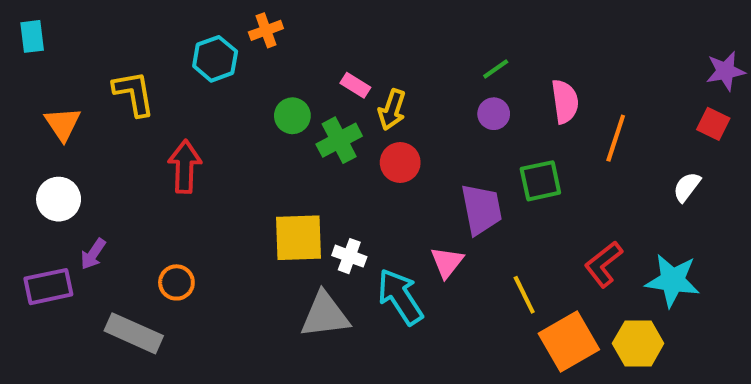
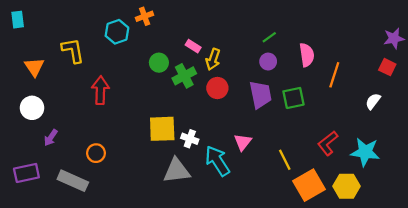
purple trapezoid: (481, 209) -> (260, 95), moved
purple rectangle: (48, 287) -> (26, 173), moved

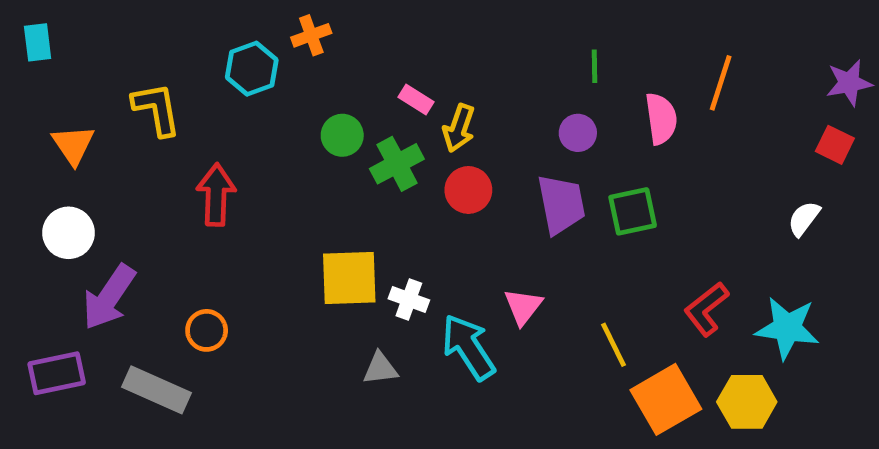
green line: (269, 37) -> (594, 66), moved, turned -56
orange line: (334, 75) -> (721, 83), moved
purple arrow: (51, 138) -> (109, 297), size x1.8
gray triangle: (177, 171) -> (380, 368), size x0.6

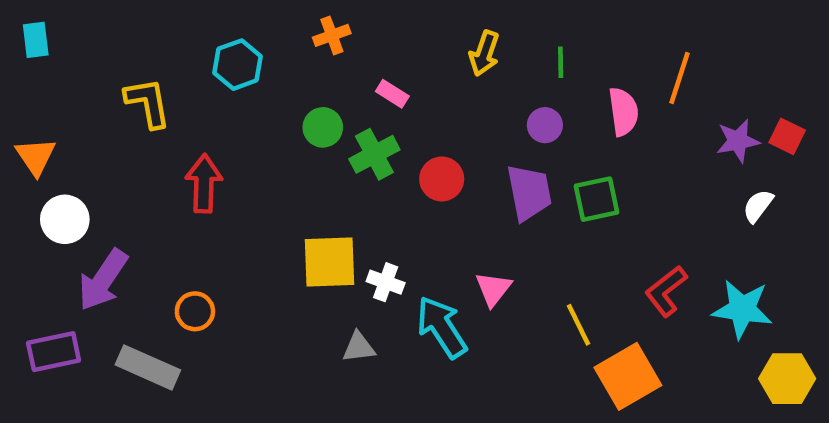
orange cross: (311, 35) -> (332, 35), moved
purple star: (849, 83) -> (738, 141), moved
yellow arrow: (459, 128) -> (484, 53), moved
orange triangle: (73, 145) -> (36, 157), moved
yellow hexagon: (747, 402) -> (787, 379), moved

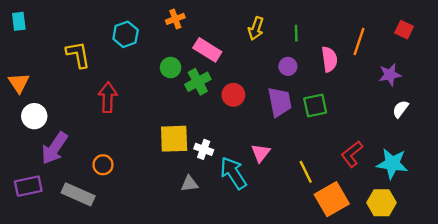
pink rectangle: (392, 94) -> (207, 50), size x1.6
red square: (787, 136) -> (404, 30), moved
yellow hexagon: (787, 379) -> (382, 203), moved

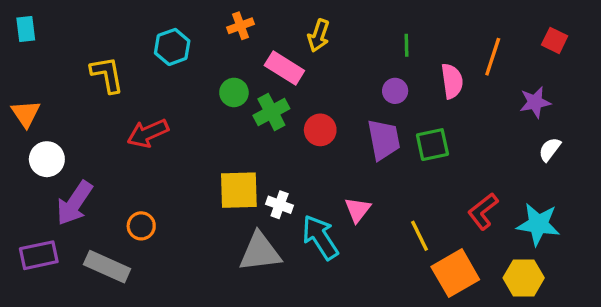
yellow arrow: (256, 28) -> (319, 36), moved
red arrow: (108, 97) -> (148, 133), turned -116
gray triangle: (190, 184) -> (260, 252), size x1.8

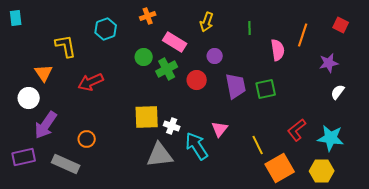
yellow arrow: (319, 36) -> (207, 22), moved
purple circle: (395, 91) -> (215, 56), moved
orange triangle: (26, 114) -> (44, 73), moved

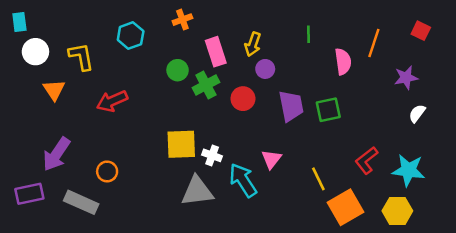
yellow arrow: (207, 22) -> (253, 44), moved
pink rectangle: (175, 42) -> (216, 52), turned 40
white circle: (29, 98) -> (35, 52), moved

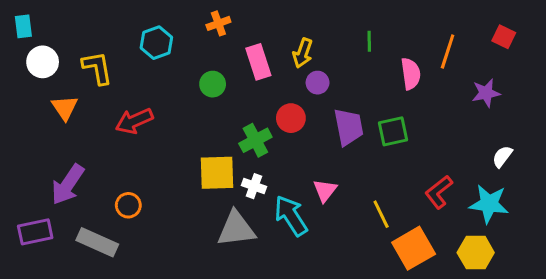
green cross: (206, 85) -> (255, 140), moved
white semicircle: (417, 113) -> (502, 156), moved

